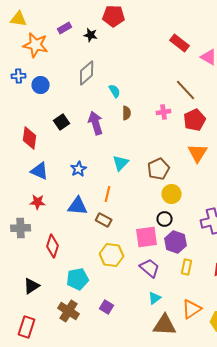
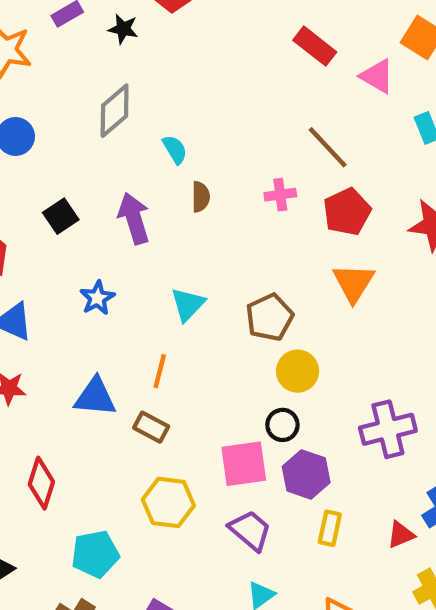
blue star: (79, 169) -> (97, 298), moved

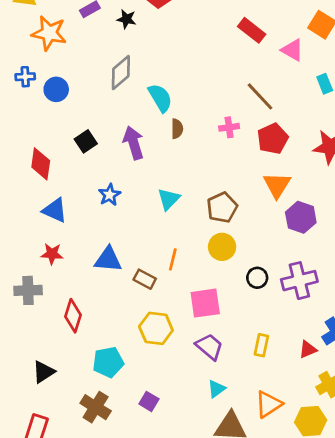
cyan semicircle: (175, 149) -> (160, 98), size x1.5
orange line: (160, 371) -> (173, 259), moved
yellow circle: (298, 371) -> (222, 247), moved
black circle: (282, 425) -> (257, 278), moved
purple hexagon: (306, 474) -> (301, 217), moved

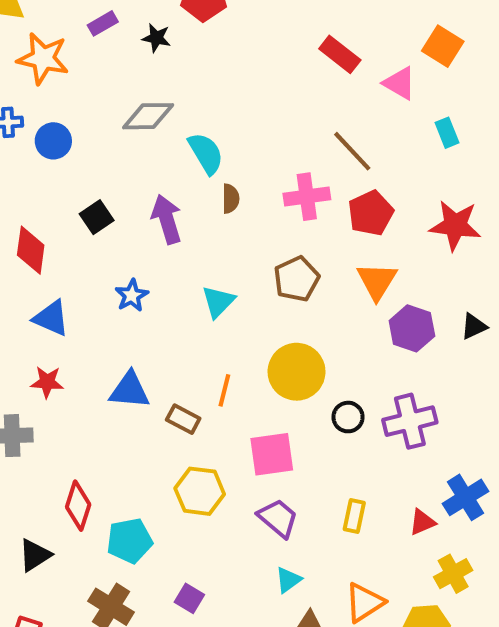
gray diamond: (121, 73) -> (148, 116), turned 40
pink cross: (229, 127) -> (307, 197), size x1.5
brown pentagon: (222, 207) -> (297, 279), moved
yellow circle: (222, 247) -> (297, 372), size x1.4
red diamond: (73, 316) -> (78, 506), moved

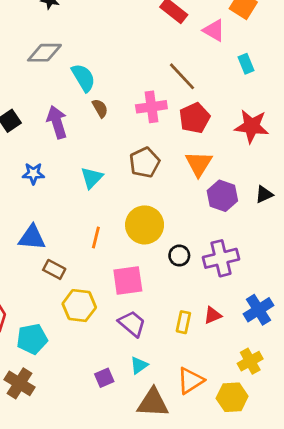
brown semicircle: (231, 199) -> (100, 108), turned -30
blue star: (132, 295) -> (33, 174), turned 30
brown rectangle: (183, 419) -> (54, 269), moved
red triangle: (422, 522) -> (213, 315), moved
purple square: (189, 598) -> (104, 378), moved, turned 36

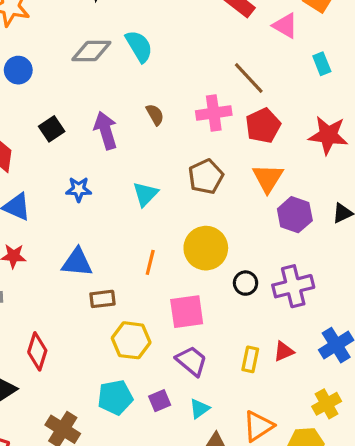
cyan semicircle: (83, 78) -> (139, 46), moved
brown rectangle: (54, 269) -> (102, 299), turned -35
cyan pentagon: (32, 339) -> (115, 398), moved
purple square: (104, 378) -> (160, 401), moved

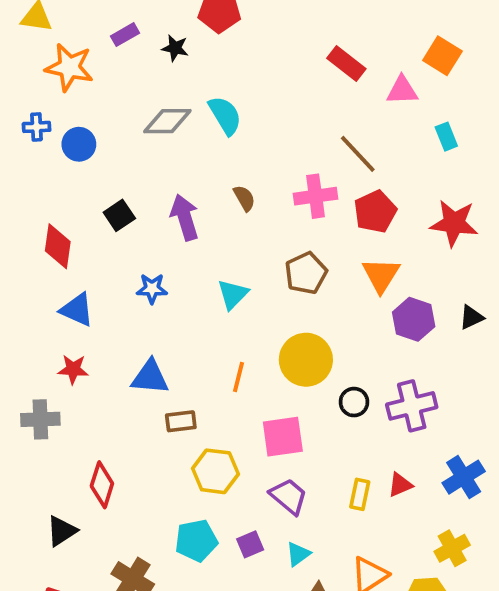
pink triangle: (285, 26) -> (402, 90), turned -32

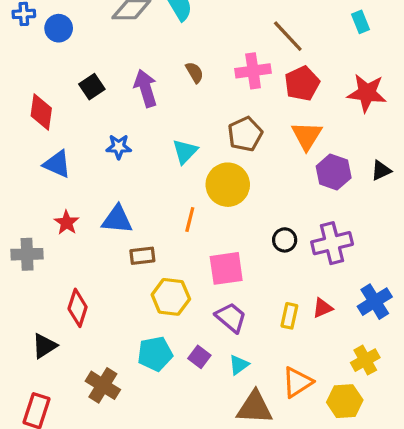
yellow circle: (306, 360) -> (228, 185), moved
red star: (73, 369) -> (67, 223), moved, turned 30
purple square: (250, 544) -> (199, 357), turned -30

